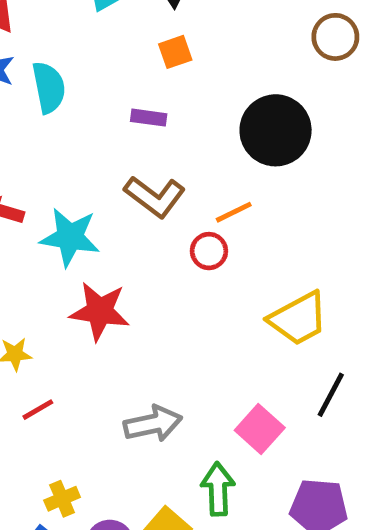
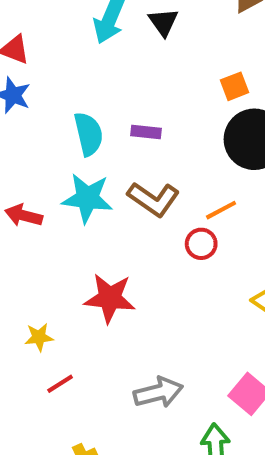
orange square: (175, 52) -> (234, 86), moved
cyan semicircle: (49, 87) -> (88, 134), moved
cyan star: (70, 237) -> (87, 198), moved

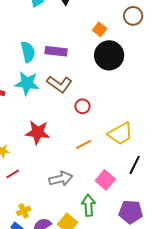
orange square: (234, 86) -> (100, 29), turned -32
purple rectangle: (146, 132) -> (56, 51), size x1.5
orange line: (221, 210) -> (83, 144), moved

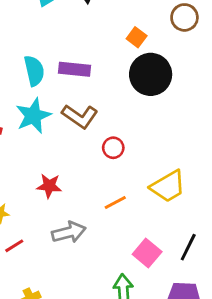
cyan star: (27, 83) -> (33, 116), turned -30
red star: (38, 132) -> (49, 186), size x0.7
black line: (135, 165) -> (188, 247), moved
gray arrow: (61, 179) -> (69, 232), moved

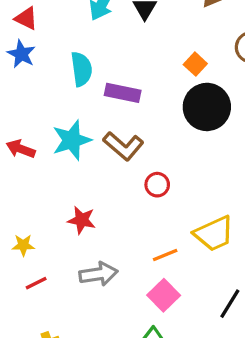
cyan semicircle: (34, 71) -> (81, 69), moved
orange line: (115, 203) -> (165, 255), moved
pink square: (147, 253) -> (164, 295), moved

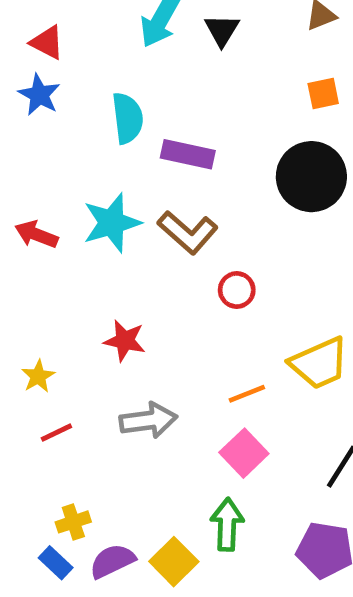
orange square: (195, 64) -> (323, 93), moved, turned 35
yellow star: (23, 245) -> (38, 376), turned -30

